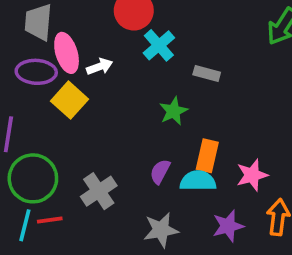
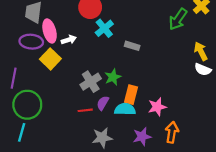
green star: (174, 111) -> (113, 77), moved
gray cross: (99, 191) -> (91, 82), moved
red line: (50, 220) -> (85, 110), moved

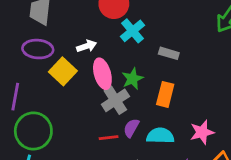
pink ellipse: (50, 31) -> (102, 74), moved
green star: (113, 77) -> (132, 79), moved
orange rectangle: (131, 95) -> (165, 94), moved

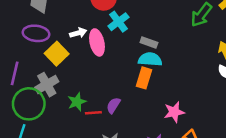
pink ellipse: (102, 74) -> (97, 42), moved
green star: (132, 79) -> (77, 102), moved
gray cross: (115, 100) -> (47, 85), moved
cyan semicircle: (160, 136) -> (150, 59), moved

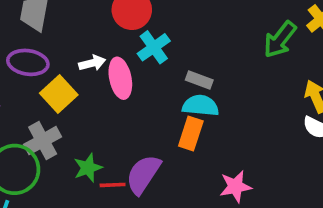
purple semicircle: (113, 105) -> (143, 174), size x1.6

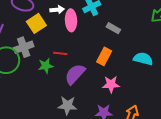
cyan semicircle: (200, 106) -> (143, 59), moved
red line: (113, 185) -> (60, 53), moved
pink star: (235, 186) -> (111, 84), moved

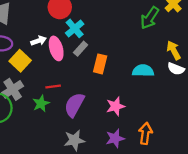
gray rectangle: (113, 28) -> (81, 49), moved, turned -64
orange rectangle: (104, 56) -> (100, 64), moved

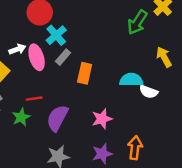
white semicircle: (176, 69) -> (149, 92), moved

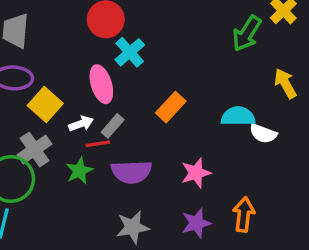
white arrow: (17, 49) -> (81, 124), moved
gray rectangle: (63, 57) -> (113, 126), moved
orange rectangle: (85, 73) -> (171, 107), turned 30
purple semicircle: (57, 118) -> (131, 172), turned -120

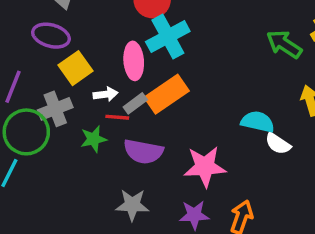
green arrow: (247, 33) -> (284, 44), turned 78
cyan cross: (130, 52) -> (168, 37), size x1.4
orange rectangle: (171, 107) -> (167, 94), moved, size x1.4
pink star: (196, 173) -> (205, 167), size x1.4

